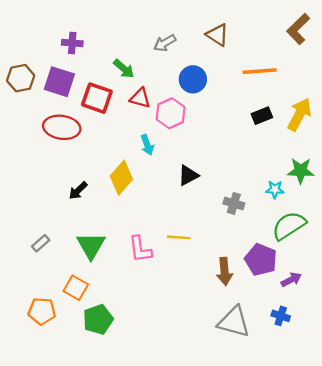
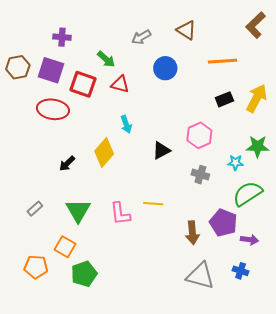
pink hexagon: (171, 113) -> (199, 135), moved
purple arrow: (291, 280) -> (250, 240), turned 36

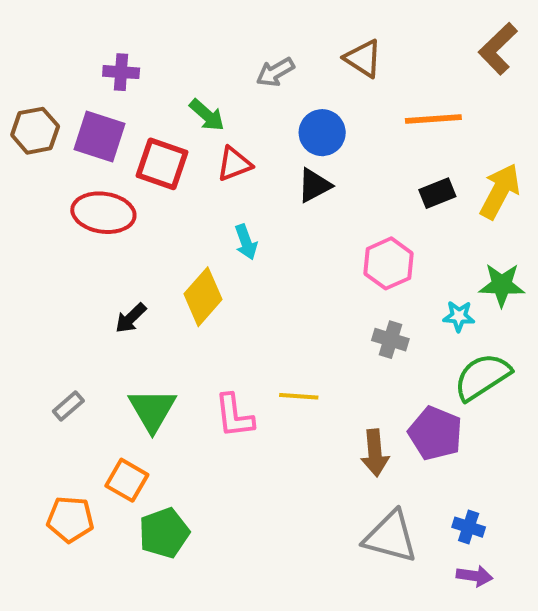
red triangle: (120, 84) -> (234, 164), turned -36
black triangle: (161, 150) -> (314, 185), moved
purple arrow: (250, 240) -> (474, 576), moved

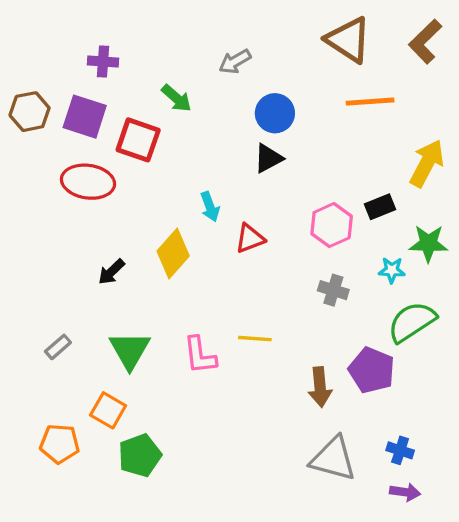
brown triangle: (363, 58) -> (348, 40), moved, size x1.4
red triangle: (234, 164) -> (250, 238), moved
black rectangle: (437, 193) -> (380, 207), moved

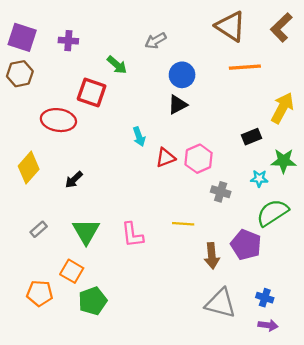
purple square: (85, 117) -> (22, 37), moved
pink hexagon: (332, 225) -> (199, 159), moved
yellow diamond: (173, 253) -> (29, 168), moved
yellow line: (255, 339) -> (183, 224), moved

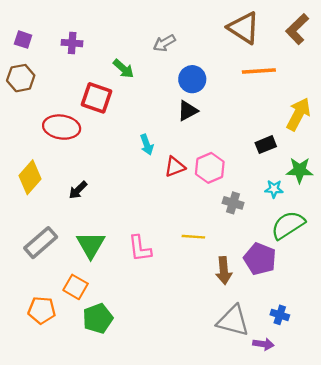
purple square: (22, 37) -> (23, 40), size x0.6
gray rectangle: (39, 229) -> (41, 243), size x1.8
purple arrow: (268, 325) -> (263, 344), moved

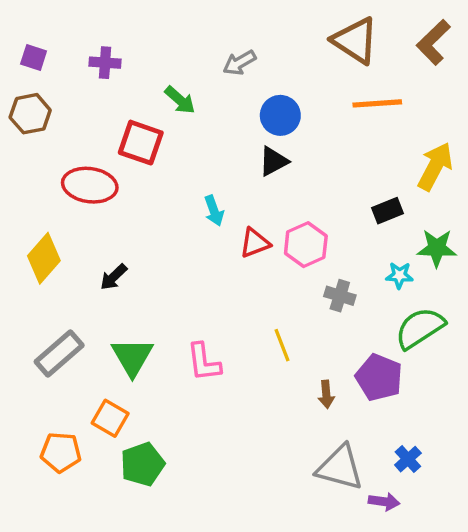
yellow line: (193, 237) -> (282, 345), turned 65
brown arrow: (224, 271) -> (326, 394), size x0.7
blue cross: (280, 315) -> (408, 459), turned 30

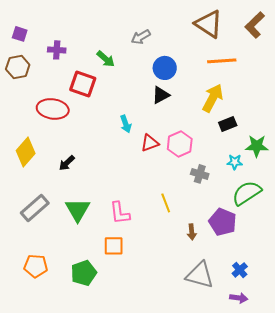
purple cross: (105, 63) -> (57, 50), moved
yellow arrow: (435, 166) -> (213, 98), moved
orange square: (110, 418) -> (114, 246), moved, turned -30
purple arrow: (384, 502) -> (239, 298), moved

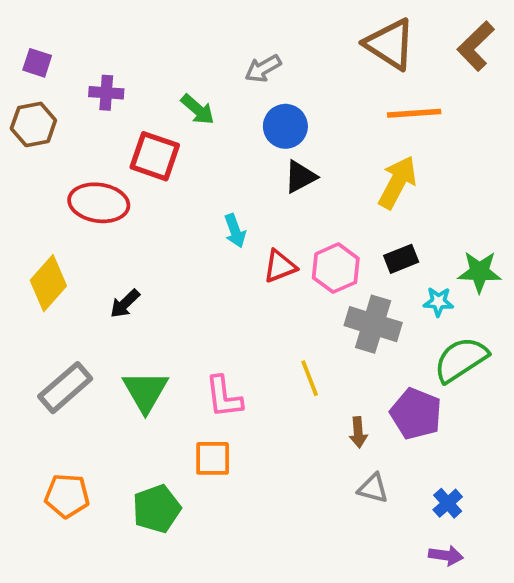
blue circle: (165, 68) -> (285, 126), moved
black rectangle: (228, 124) -> (401, 259), moved
gray cross: (200, 174) -> (373, 324), size x1.6
gray triangle: (200, 275) -> (373, 488), moved, size x0.6

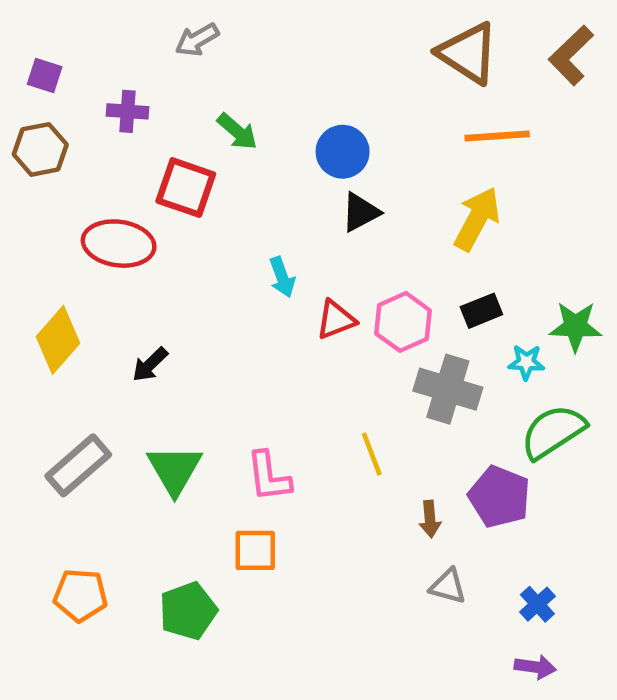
gray arrow: (263, 68) -> (197, 40), moved

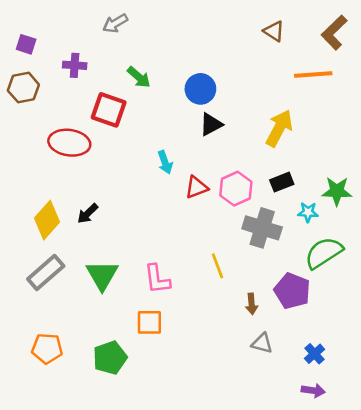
brown triangle: (468, 53) -> (274, 31), size x0.6
orange line: (497, 136) -> (313, 74), moved
yellow diamond: (58, 340) -> (47, 220), moved

